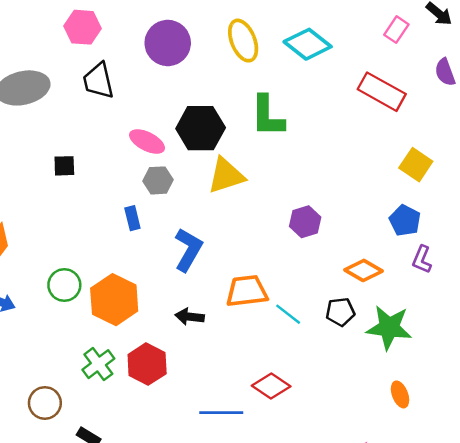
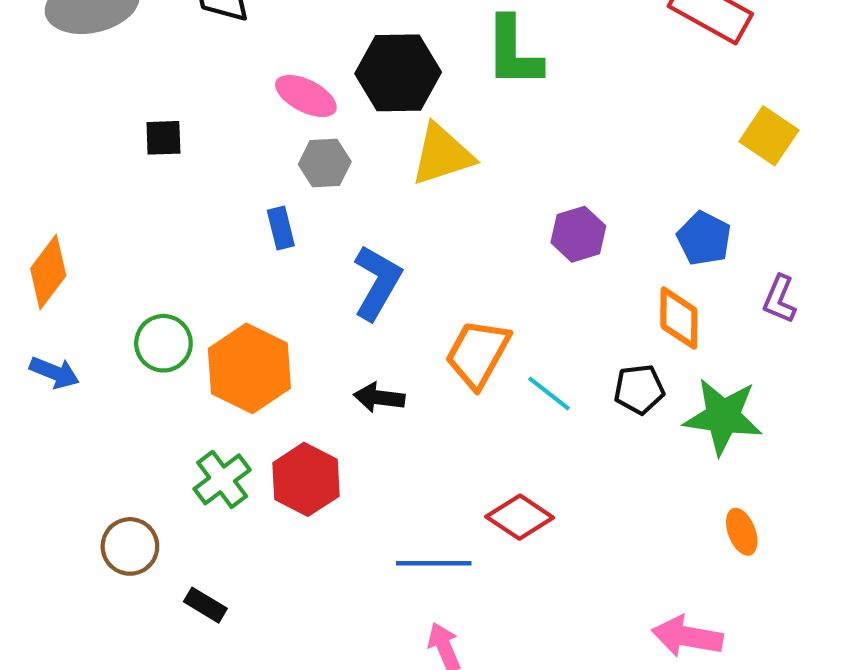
blue pentagon: (405, 221) -> (704, 238), moved
orange diamond: (364, 270) -> (679, 318), turned 60
orange trapezoid: (247, 291) -> (478, 354), turned -54

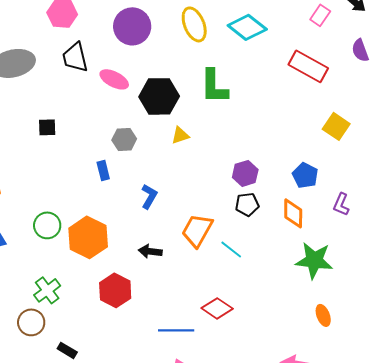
pink ellipse: (306, 96) -> (114, 79), moved
yellow triangle: (442, 155) -> (180, 135), size x0.6
blue L-shape: (377, 282) -> (149, 196), size x0.7
black pentagon: (639, 389) -> (247, 204), moved
green cross: (222, 479) -> (47, 290), moved

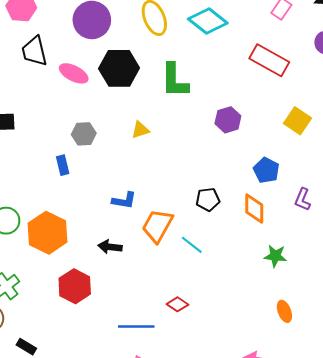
black hexagon: (159, 96) -> (119, 68), moved
purple hexagon: (245, 173) -> (228, 120), moved
blue L-shape: (149, 196) -> (124, 200), moved, turned 70
green star: (314, 260) -> (275, 256), size x0.6
red diamond: (217, 308) -> (178, 304), size x0.7

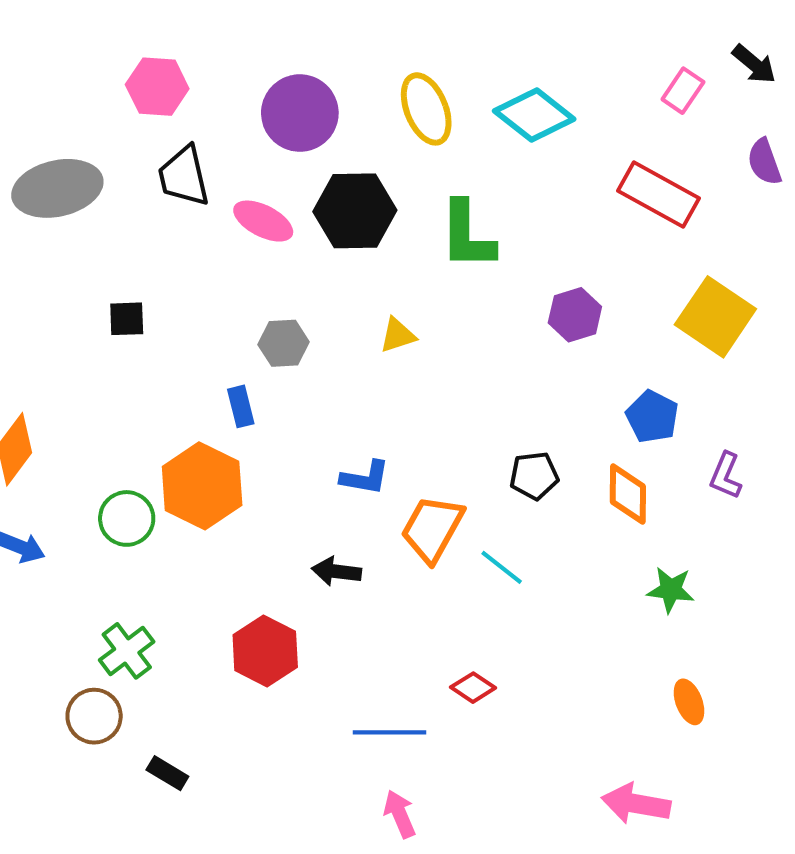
yellow square: (298, 121) -> (715, 317), size x1.4
orange hexagon: (47, 233) -> (202, 486), moved

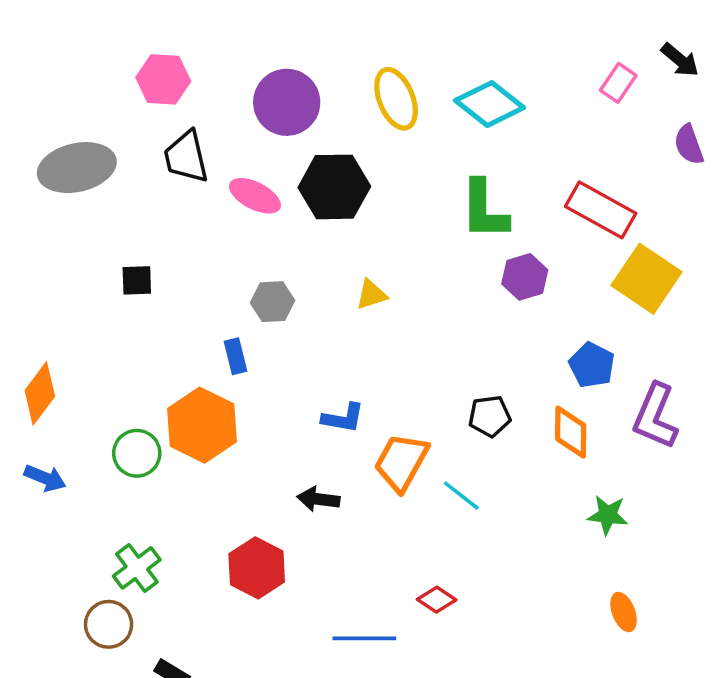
red rectangle: (658, 195) -> (601, 210), moved
green L-shape: (467, 235) -> (484, 210), moved
purple L-shape: (726, 476) -> (655, 416), size x1.6

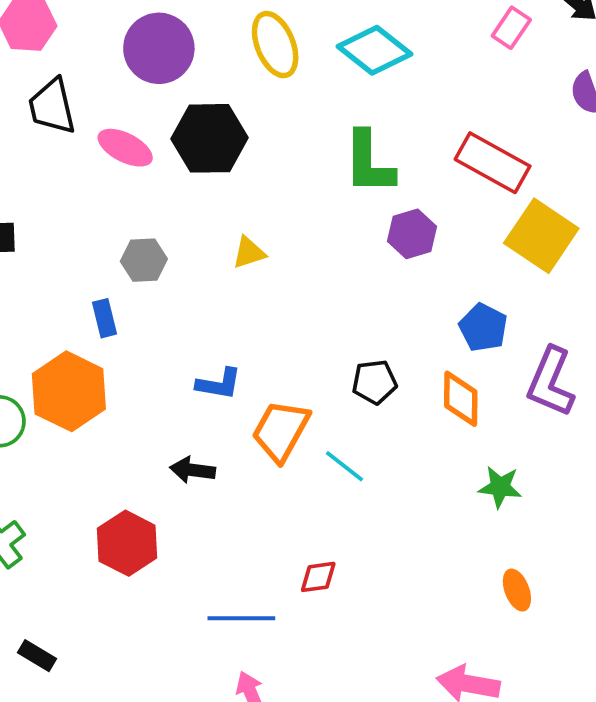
red diamond: (437, 600) -> (318, 577), turned -42

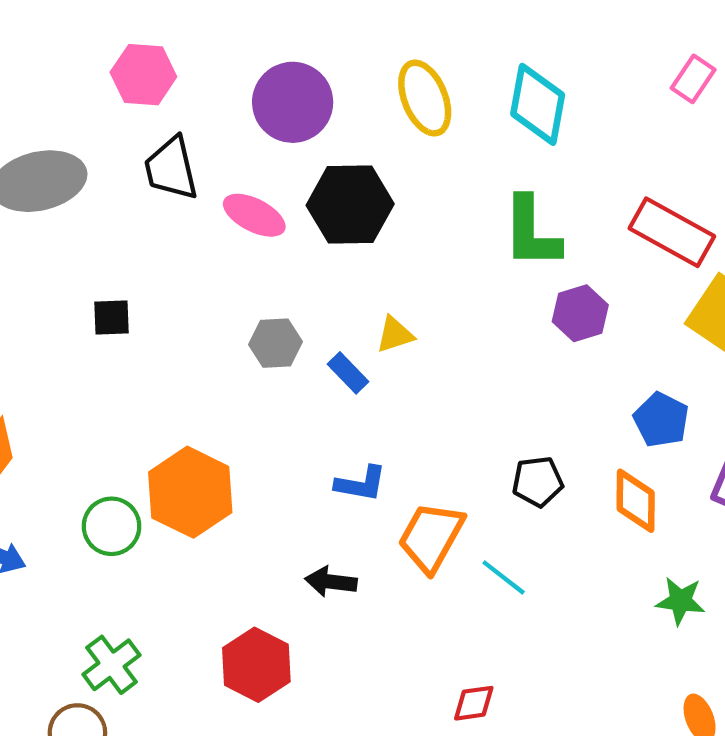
cyan diamond: (374, 50) -> (538, 104), turned 62
blue rectangle: (105, 318) -> (348, 373), moved, turned -30

